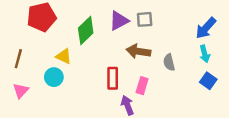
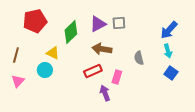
brown arrow: (138, 51) -> (102, 49), moved
red rectangle: (113, 78) -> (93, 71), turned 66

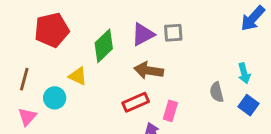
blue arrow: (169, 30) -> (253, 18), moved
gray semicircle: (139, 58) -> (217, 92), moved
cyan circle: (45, 70) -> (55, 98), moved

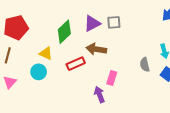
red pentagon: (52, 30) -> (16, 28), moved
cyan circle: (55, 98) -> (39, 72), moved
red rectangle: (136, 102) -> (76, 64), moved

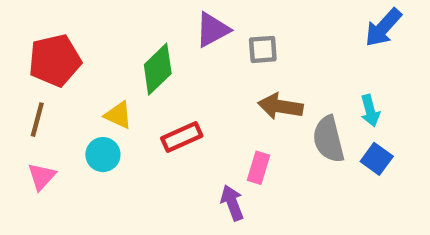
purple triangle: (92, 23) -> (212, 30), moved
brown arrow: (96, 49) -> (280, 106), moved
gray semicircle: (145, 65) -> (329, 139), size x1.5

